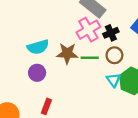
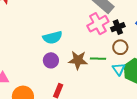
brown star: (67, 53) -> (78, 60), moved
green line: (90, 58) -> (98, 59), moved

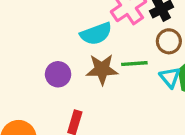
cyan semicircle: (53, 37) -> (96, 34), moved

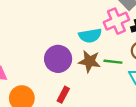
purple circle: (58, 74) -> (58, 59), size x1.5

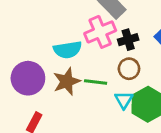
brown star: (89, 61) -> (67, 81), turned -30

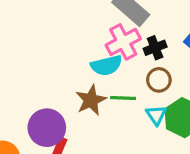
cyan semicircle: (68, 50) -> (106, 65), moved
purple circle: (28, 78) -> (47, 128), moved

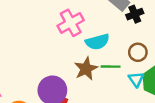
pink cross: (123, 42) -> (71, 23), moved
black cross: (155, 48) -> (135, 14), moved

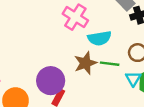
pink cross: (71, 23) -> (75, 17), turned -35

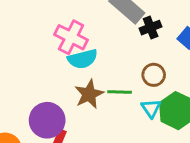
cyan semicircle: (99, 38) -> (83, 59), moved

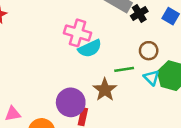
brown star: (89, 94) -> (105, 90), moved

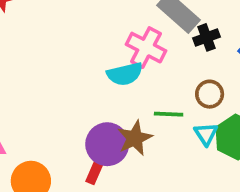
pink cross: (77, 33) -> (146, 48), moved
purple circle: (71, 102) -> (107, 144), moved

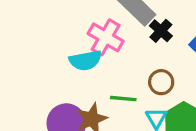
black cross: (207, 37) -> (161, 31), turned -30

